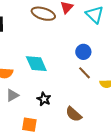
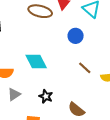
blue circle: (83, 52) -> (76, 36), moved

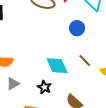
cyan diamond: (36, 61) -> (57, 66), moved

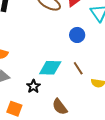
cyan diamond: (57, 66) -> (50, 68), turned -75

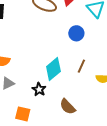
cyan diamond: (50, 68) -> (53, 69), turned -35
brown line: (78, 68) -> (81, 66), turned 64

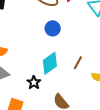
blue circle: (76, 33) -> (53, 28), moved

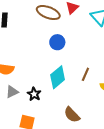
black star: (34, 83) -> (34, 94), moved

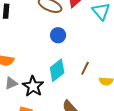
black star: (34, 94) -> (33, 86), size x1.5

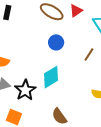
brown line: (85, 68) -> (89, 54), moved

